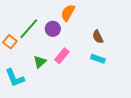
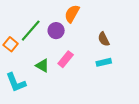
cyan rectangle: (98, 59) -> (104, 62), turned -32
green triangle: (40, 62) -> (42, 66), turned -48

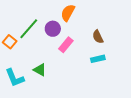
pink rectangle: (66, 59) -> (66, 45), moved
green triangle: (42, 66) -> (40, 70), moved

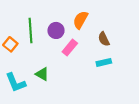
orange semicircle: (68, 13) -> (80, 20), moved
green line: (29, 29) -> (30, 30), turned -45

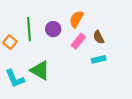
pink rectangle: (70, 48) -> (78, 41), moved
green triangle: (42, 74) -> (40, 70), size x1.5

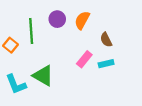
purple circle: (53, 29) -> (57, 19), moved
pink rectangle: (78, 41) -> (84, 59), moved

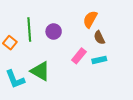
purple circle: (57, 19) -> (54, 31), moved
orange semicircle: (82, 20) -> (90, 19), moved

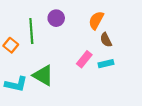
purple circle: (54, 31) -> (56, 18), moved
cyan L-shape: (15, 79) -> (16, 84), turned -55

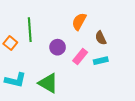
purple circle: (56, 18) -> (58, 47), moved
orange semicircle: (96, 20) -> (79, 21), moved
green triangle: (43, 75) -> (48, 83), moved

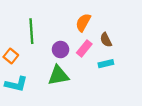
orange square: (10, 43) -> (11, 56), moved
pink rectangle: (80, 56) -> (84, 48), moved
green triangle: (48, 83) -> (58, 75), moved, turned -40

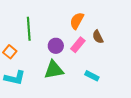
cyan rectangle: (106, 64) -> (92, 76), moved, turned 40

